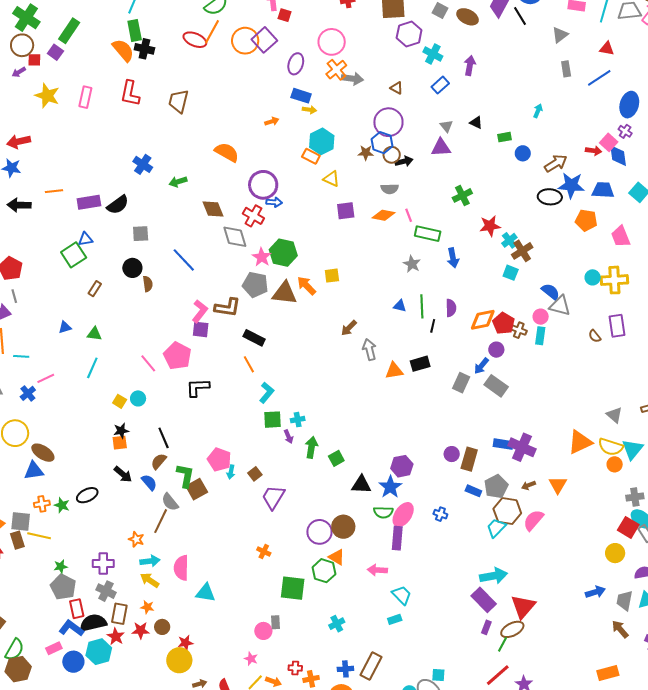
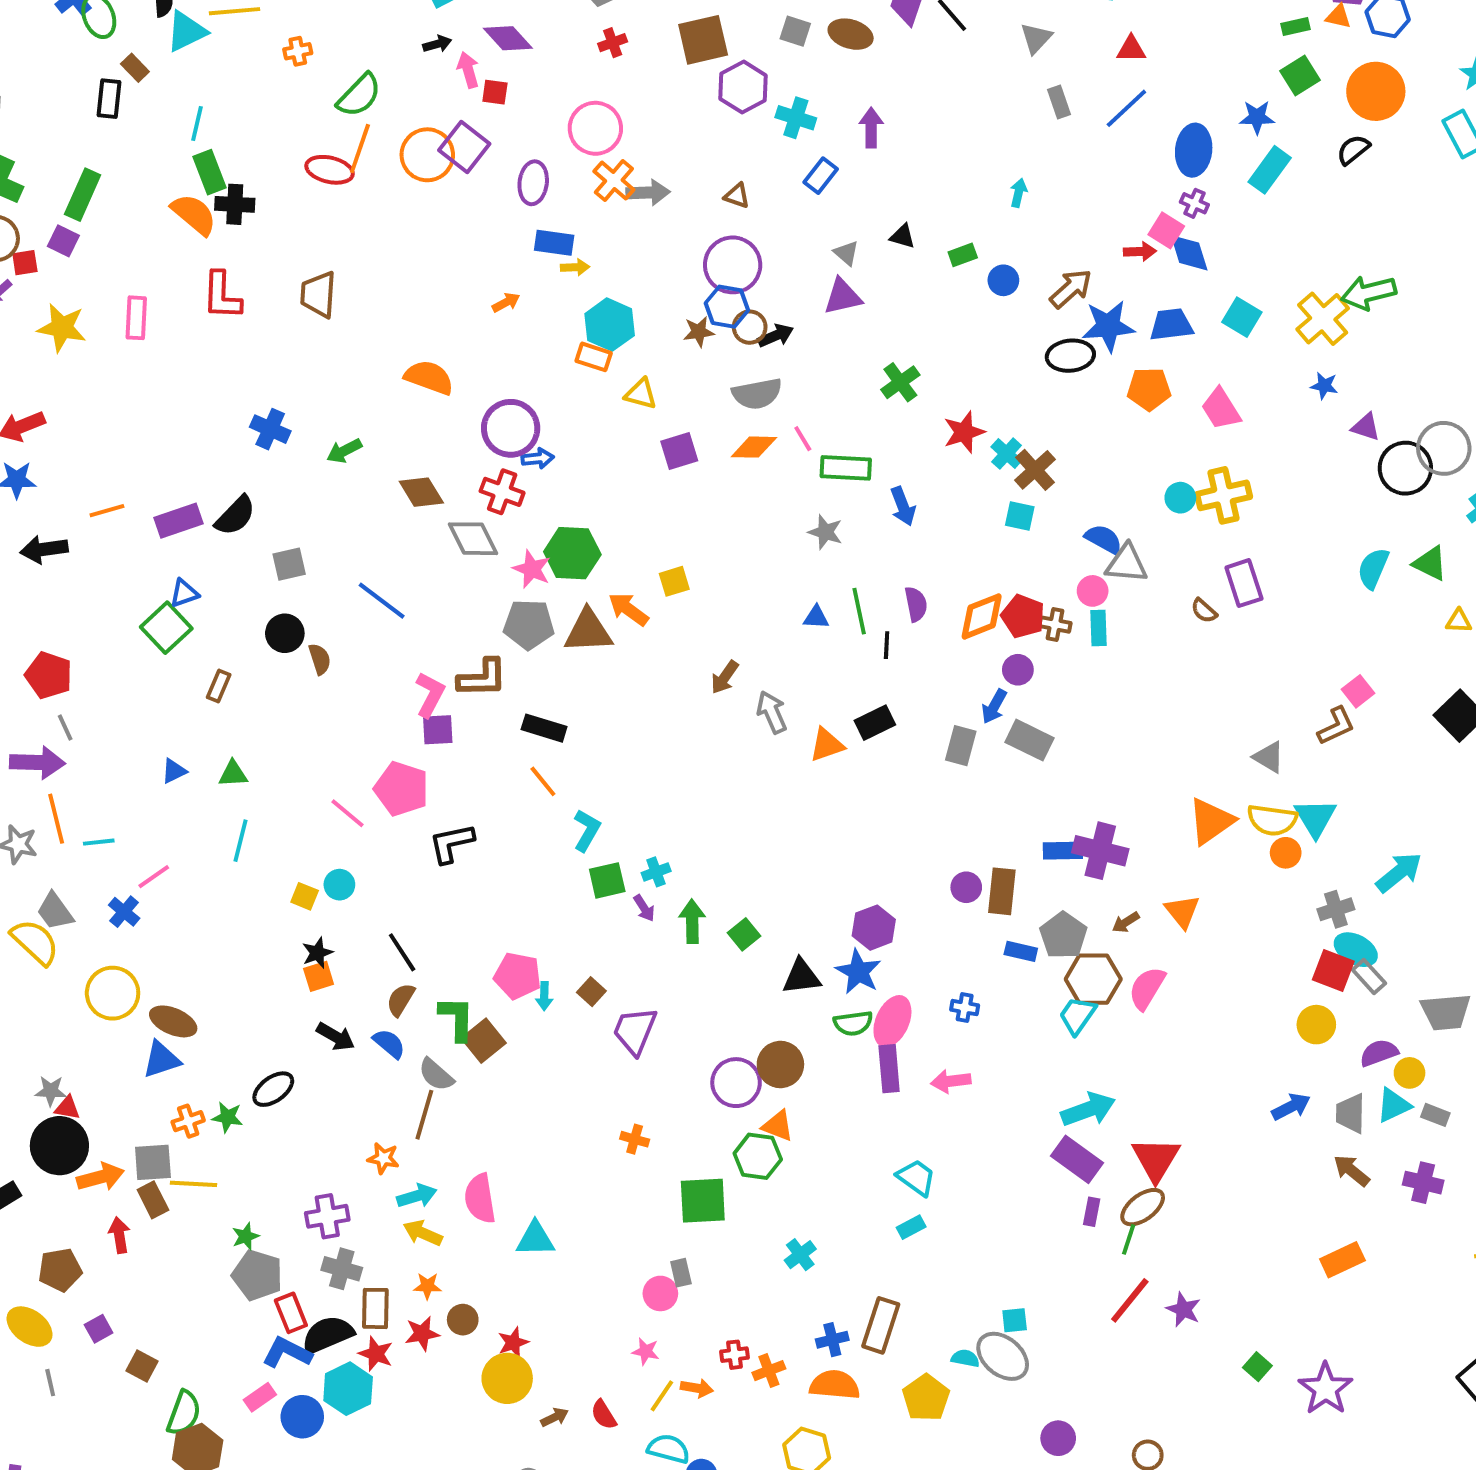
gray semicircle: (390, 189) -> (757, 394), size x1.4
pink arrow: (377, 570) -> (951, 1081), moved

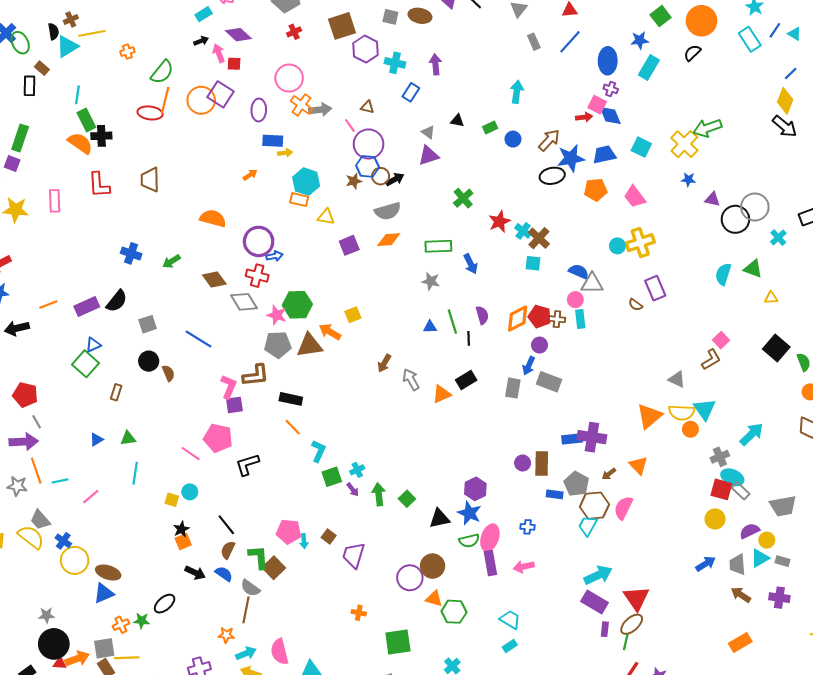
cyan arrow: (1019, 193) -> (517, 92), size x1.5
pink line: (803, 439) -> (350, 125), moved
blue cross: (124, 912) -> (63, 541), moved
red triangle: (67, 1108) -> (60, 663), moved
green hexagon: (758, 1156) -> (454, 612), moved

